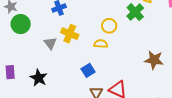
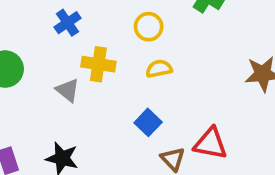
yellow circle: (109, 26) -> (149, 27), moved

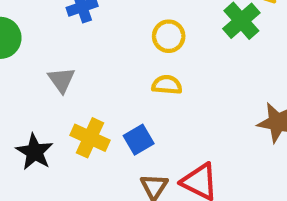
yellow cross: (98, 64) -> (90, 138), moved

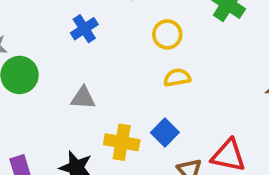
gray triangle: (61, 80) -> (83, 98), turned -36

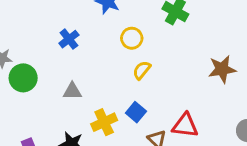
yellow semicircle: (177, 78) -> (142, 70), turned -36
yellow cross: (122, 142) -> (104, 122), turned -30

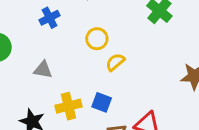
yellow circle: (132, 38) -> (97, 39), moved
blue square: (136, 112) -> (102, 102), turned -30

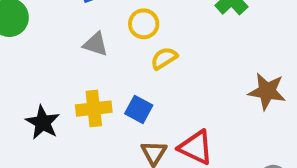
gray triangle: (43, 70) -> (96, 44), moved

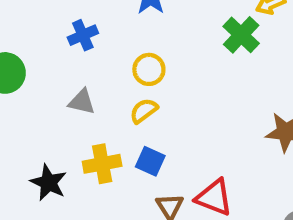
gray triangle: (96, 44) -> (82, 102), moved
yellow semicircle: (164, 58) -> (144, 111), moved

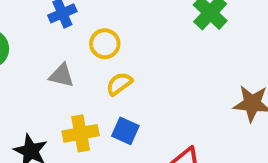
yellow circle: (149, 69) -> (105, 44), moved

